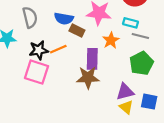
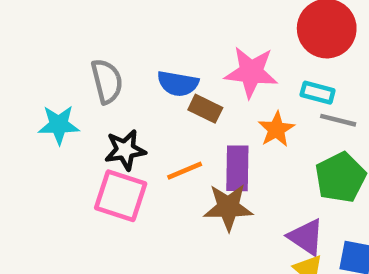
orange line: (58, 49) -> (185, 171), moved
purple triangle: (125, 92) -> (306, 237), turned 48

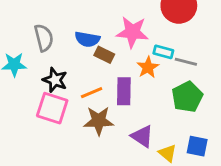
cyan rectangle: (318, 93) -> (163, 52), moved
black star: (125, 150) -> (55, 80), turned 30
brown star: (228, 207) -> (99, 121), moved
purple triangle: (306, 237) -> (142, 136), moved

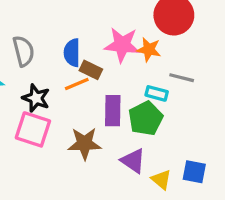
blue semicircle: (87, 39) -> (72, 53), turned 80
cyan rectangle: (163, 52) -> (157, 93), moved
orange star: (148, 67) -> (149, 50), moved, turned -30
orange line: (92, 93) -> (77, 84), moved
green pentagon: (187, 97) -> (146, 118), moved

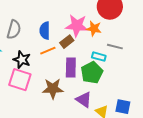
gray semicircle: (23, 51) -> (14, 30), turned 30
brown rectangle: (91, 70) -> (67, 42), moved, turned -64

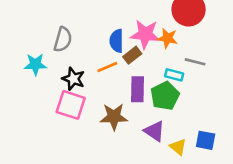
blue semicircle: (45, 31) -> (117, 41), moved

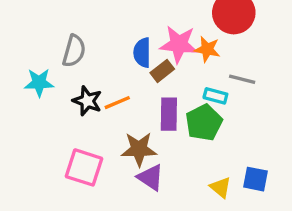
orange line: (107, 67) -> (117, 103), moved
pink square: (71, 105) -> (84, 167), moved
purple triangle: (154, 131) -> (151, 177), moved

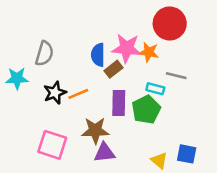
black star: (87, 101) -> (55, 93), turned 30
purple triangle: (151, 177) -> (104, 153), turned -40

